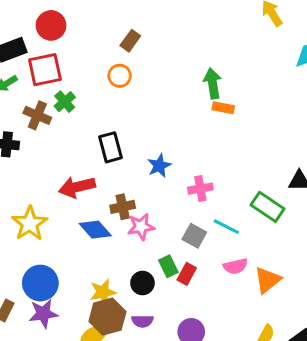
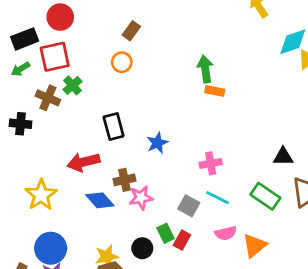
pink cross: (200, 189) -> (211, 163), moved
green rectangle: (267, 207) -> (265, 196), moved

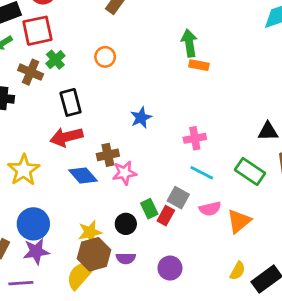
orange circle: (122, 62) -> (105, 57), moved
black rectangle: (114, 126) -> (71, 102), moved
gray square: (189, 206) -> (178, 198), moved

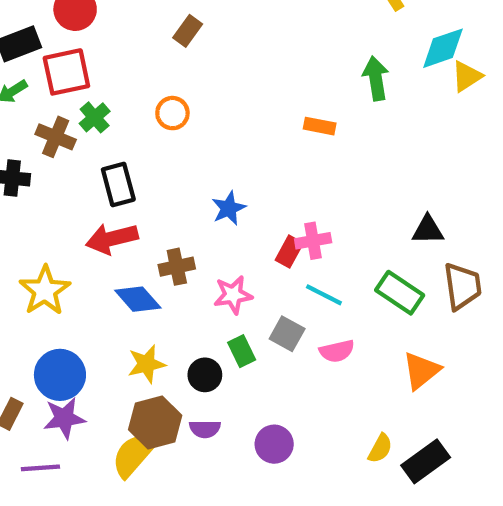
green arrow: (189, 43) -> (376, 78), moved
pink star: (124, 173) -> (233, 295), moved
red rectangle: (166, 216) -> (289, 252), moved
orange triangle: (239, 221) -> (421, 371), moved
yellow star: (90, 232) -> (146, 364), moved

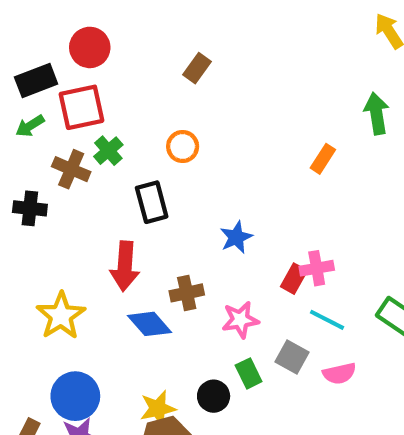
orange rectangle: (320, 126) -> (323, 159), turned -68
black rectangle: (118, 184) -> (152, 202), moved
red arrow: (112, 239) -> (125, 266), turned -72
yellow star: (146, 364) -> (158, 409), moved

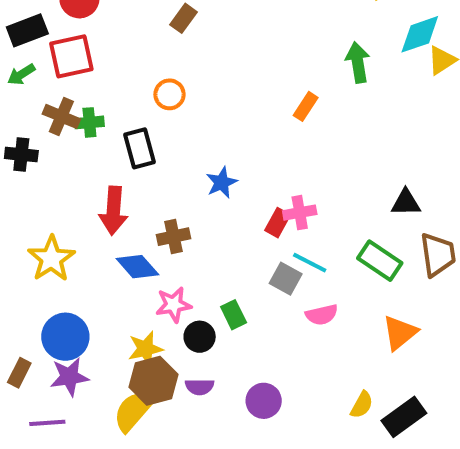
green cross: (108, 151) -> (89, 122), moved, turned 36
pink star: (240, 320) -> (174, 305), moved
gray square: (292, 357) -> (286, 279), moved

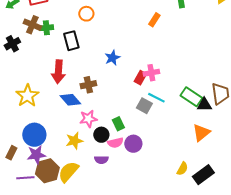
black cross: (21, 154) -> (12, 44), turned -35
black triangle: (406, 203) -> (204, 105), moved
pink semicircle: (322, 315) -> (115, 143), moved
brown hexagon: (153, 381) -> (47, 171), moved
purple circle: (264, 401) -> (133, 144), moved

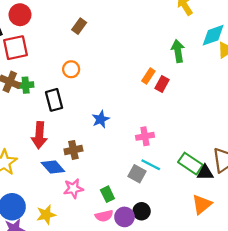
red rectangle: (140, 78) -> (162, 84), moved
black circle: (101, 135) -> (142, 211), moved
yellow star: (74, 141) -> (46, 215), moved

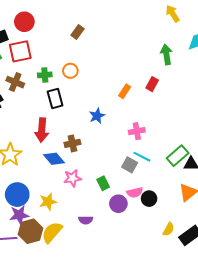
orange rectangle: (148, 76) -> (125, 91), moved
green cross: (26, 85) -> (45, 75), moved
green rectangle: (190, 164) -> (178, 156), turned -75
black circle: (142, 211) -> (149, 199), moved
pink semicircle: (104, 216) -> (135, 192), moved

